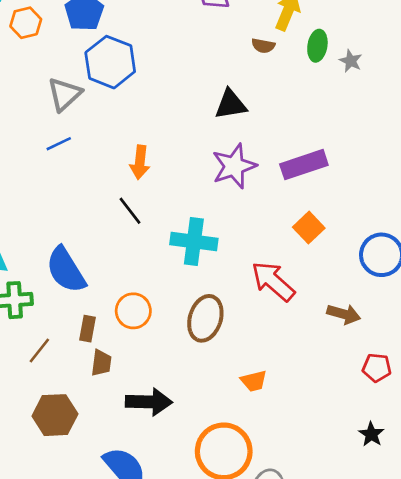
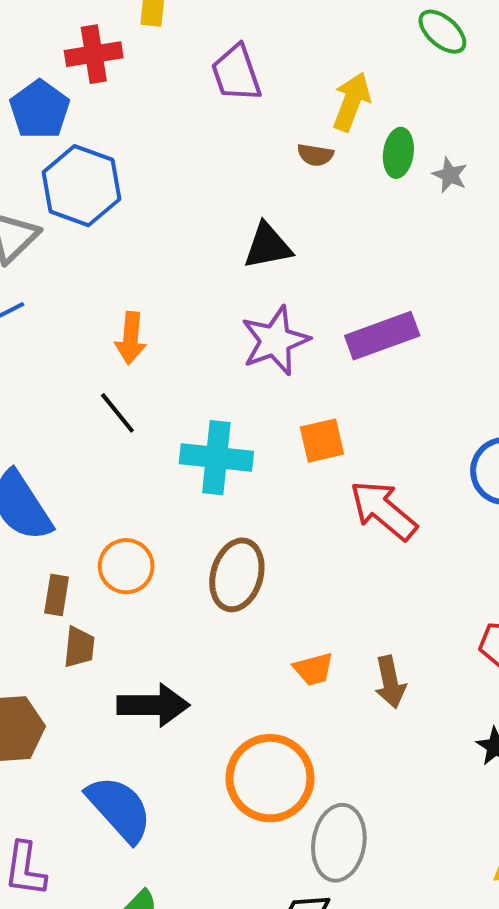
orange square: (309, 228) -> (322, 441), moved, turned 32
red arrow: (273, 281) -> (383, 510), moved
brown arrow: (344, 314) -> (390, 682), moved, turned 64

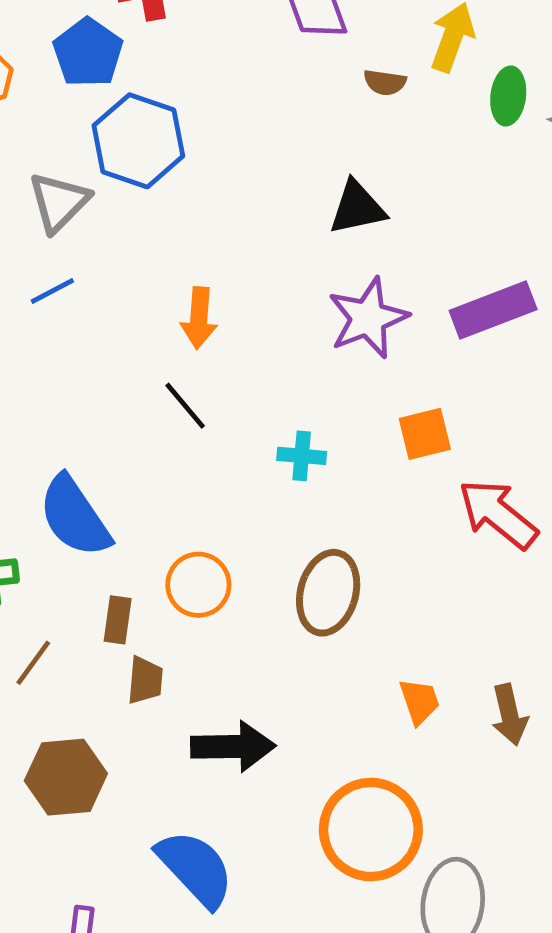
brown semicircle: (315, 155) -> (385, 82), moved
cyan cross: (216, 458) -> (302, 456), size x0.6
orange trapezoid: (313, 669) -> (420, 701), turned -93

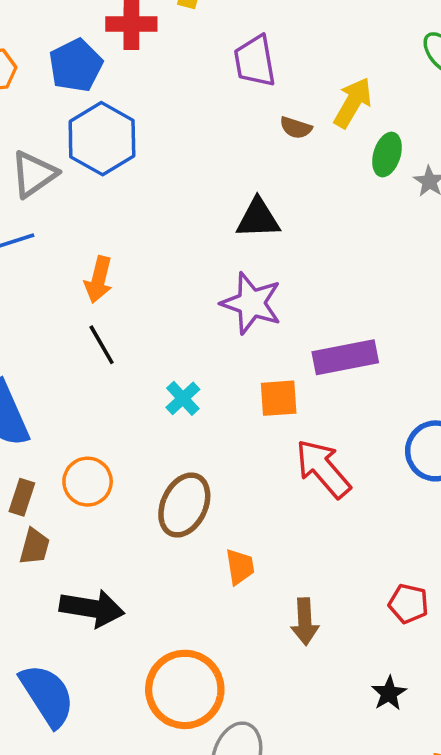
purple rectangle: (493, 310) -> (345, 357), moved
orange arrow: (199, 318) -> (99, 280), moved
purple star: (368, 318) -> (251, 303), turned 30
cyan cross: (302, 456) -> (183, 398), turned 32
orange trapezoid: (420, 701) -> (240, 567), moved

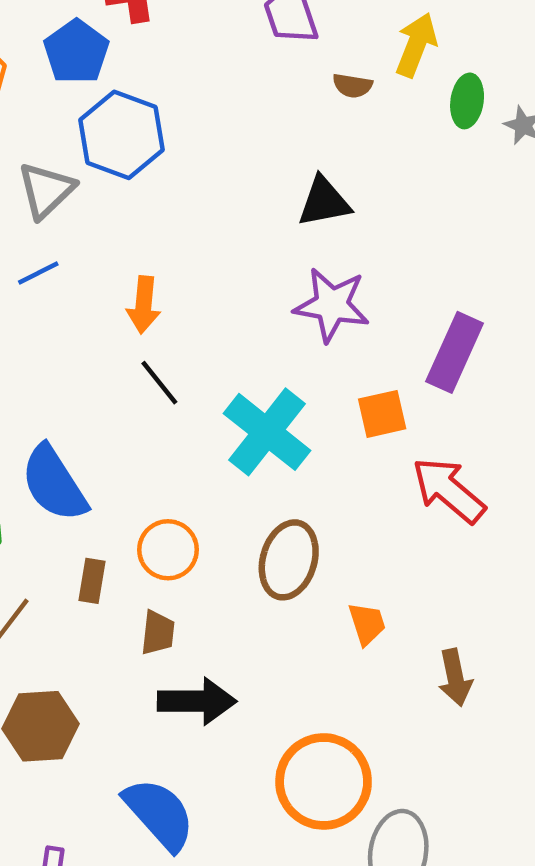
purple rectangle: (345, 357) -> (455, 352), turned -46
cyan cross: (183, 398) -> (267, 432), size x2.0
brown trapezoid: (35, 547) -> (158, 633), moved

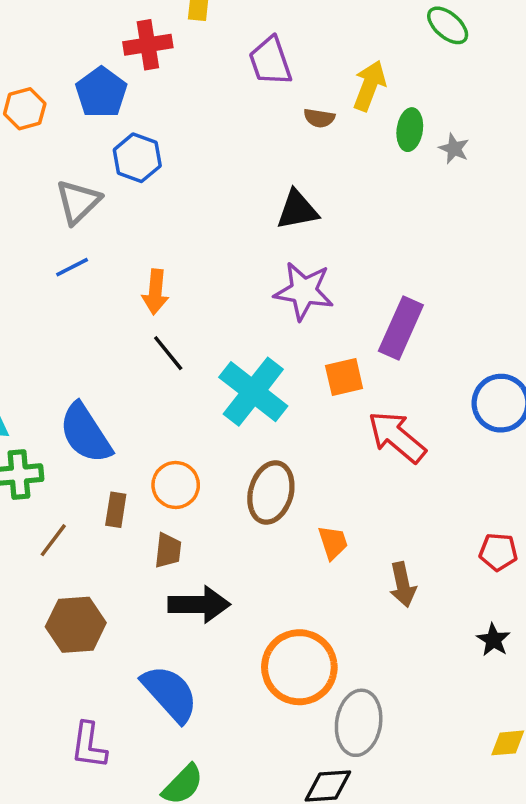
blue hexagon: (121, 135) -> (137, 158), size x0.7

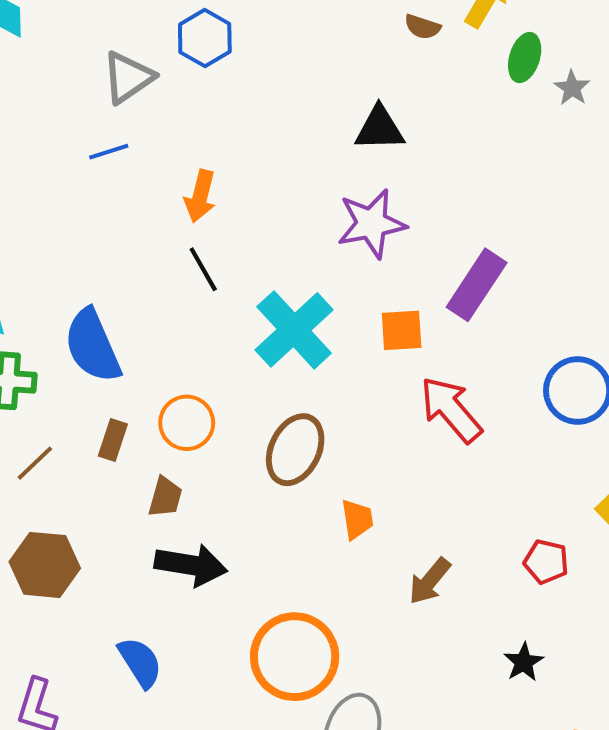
purple star: (304, 291) -> (372, 224), turned -30
brown arrow: (403, 585) -> (430, 581), turned 42
blue semicircle: (170, 694) -> (140, 662), size x0.7

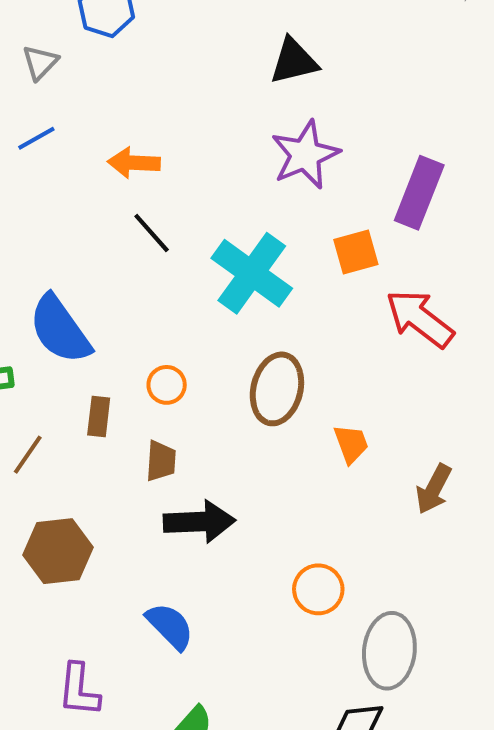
gray triangle: (128, 77) -> (40, 62), size x0.7
orange arrow: (200, 196) -> (134, 163), turned 90
orange circle: (187, 423) -> (167, 385), size x0.7
orange circle: (295, 657) -> (318, 589), size x0.6

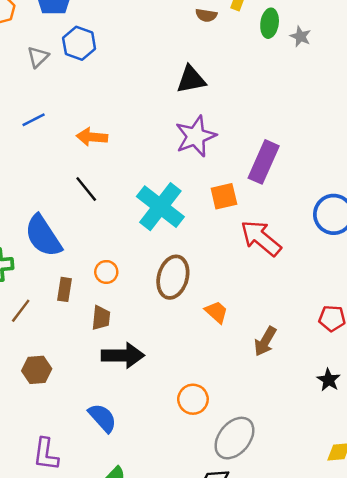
gray triangle: (40, 62) -> (38, 57), moved
black line: (152, 233) -> (86, 189), moved
orange trapezoid: (351, 444) -> (216, 312), turned -30
brown hexagon: (58, 551) -> (37, 370), size x0.7
gray ellipse: (389, 651) -> (234, 438), turned 30

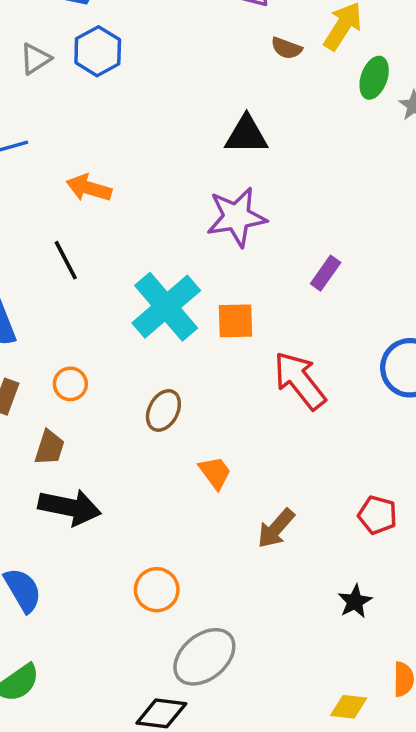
purple rectangle: (264, 162) -> (326, 273), size x0.6
orange square: (224, 196) -> (236, 321), moved
brown ellipse: (173, 277) -> (163, 410), size x0.7

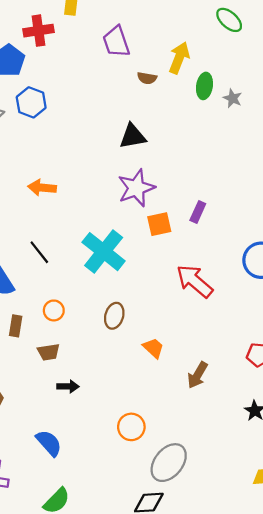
black line: (66, 260) -> (39, 252), moved
orange square: (236, 321) -> (159, 224), moved
brown trapezoid: (50, 448) -> (49, 352), turned 75
black arrow: (70, 507) -> (68, 386), size x0.6

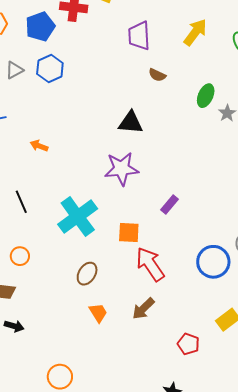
yellow arrow: (179, 58) -> (195, 32), moved
orange arrow: (42, 188) -> (39, 146), size x0.7
orange square: (159, 224) -> (129, 232), moved
brown ellipse: (114, 316) -> (87, 274), moved
brown arrow: (198, 375) -> (143, 309), moved

